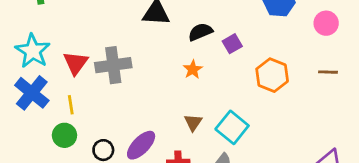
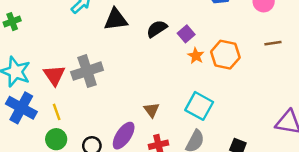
orange star: (193, 69) -> (196, 56), moved
brown triangle: (193, 122) -> (152, 110), moved

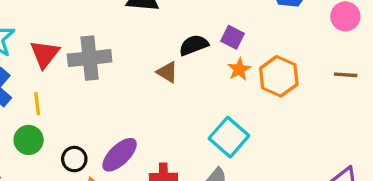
black semicircle: (157, 29) -> (194, 45), moved
purple square: (186, 34) -> (232, 37), turned -35
brown triangle: (152, 110) -> (167, 72), moved, turned -35

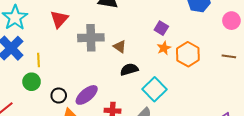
black semicircle: (194, 45) -> (129, 69), moved
red triangle: (45, 54) -> (59, 19), moved
gray cross: (90, 58) -> (91, 38), moved

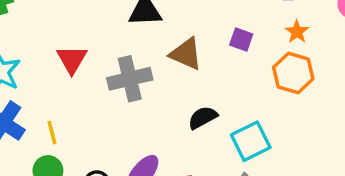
brown triangle: (120, 47) -> (186, 54), moved, size x1.5
orange star: (164, 48) -> (297, 32), moved
cyan square: (154, 89) -> (251, 141), turned 30

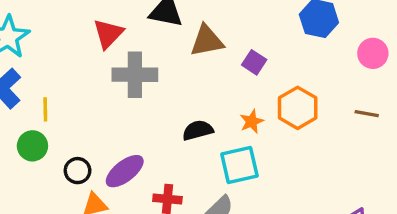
orange star: (297, 32) -> (252, 121), moved
brown triangle: (186, 54) -> (207, 41), moved, turned -48
red triangle: (72, 59) -> (108, 34), moved

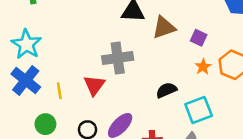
red triangle: (108, 34) -> (94, 85), moved
orange star: (252, 121) -> (203, 67), moved
green circle: (32, 146) -> (45, 124), moved

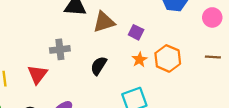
gray cross: (118, 58) -> (60, 49), size x0.7
black semicircle: (166, 90) -> (99, 66), moved, turned -36

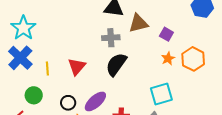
gray cross: (60, 49) -> (111, 38), moved
black semicircle: (99, 66) -> (116, 64), moved, size x1.4

